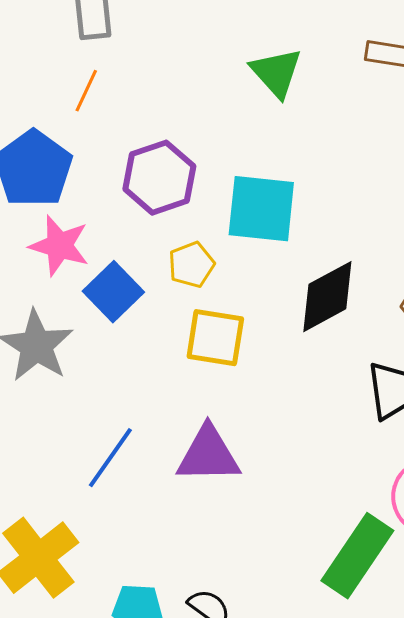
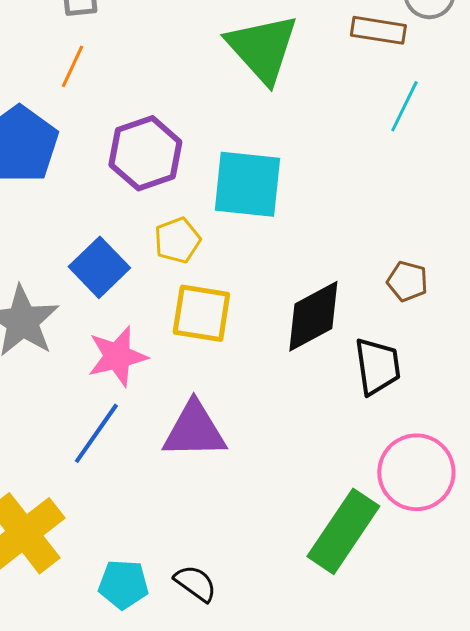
green triangle: (276, 73) -> (262, 48), size x1.4
pink star: (59, 246) -> (117, 356), moved, turned -30
black diamond: (327, 297) -> (313, 316), moved

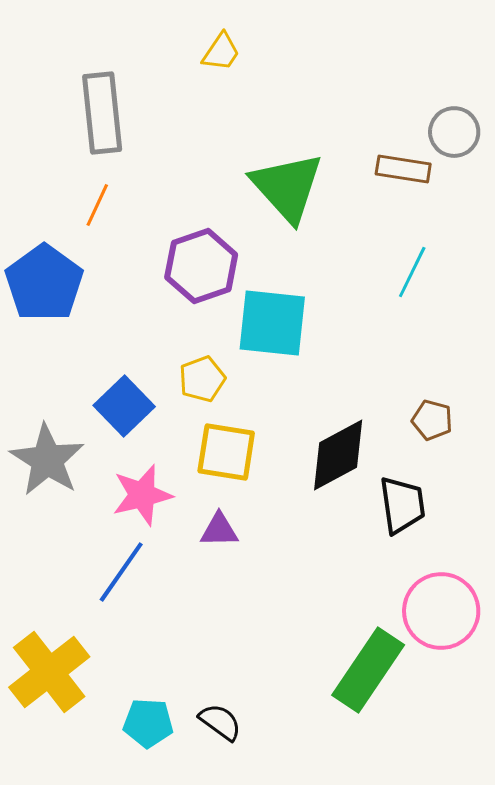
cyan line: (404, 106) -> (412, 272), moved
purple hexagon: (145, 153) -> (201, 266), moved
purple triangle: (194, 430) -> (219, 530), moved, size x0.6

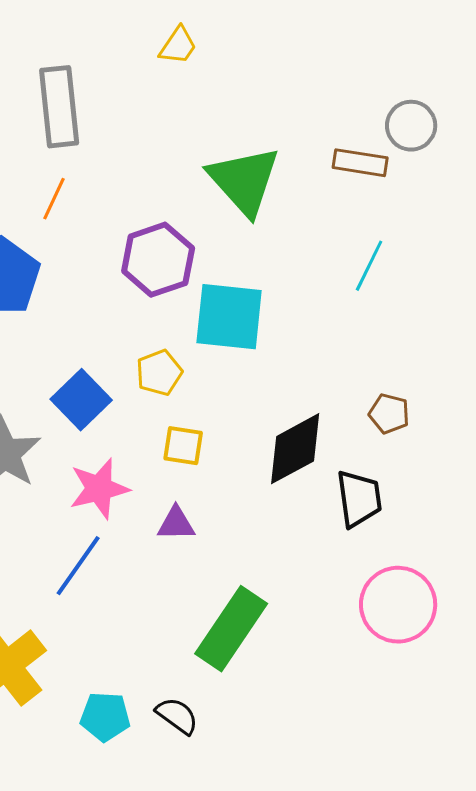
yellow square: (226, 452) -> (183, 446), size x0.7
green rectangle: (368, 670) -> (231, 629), moved

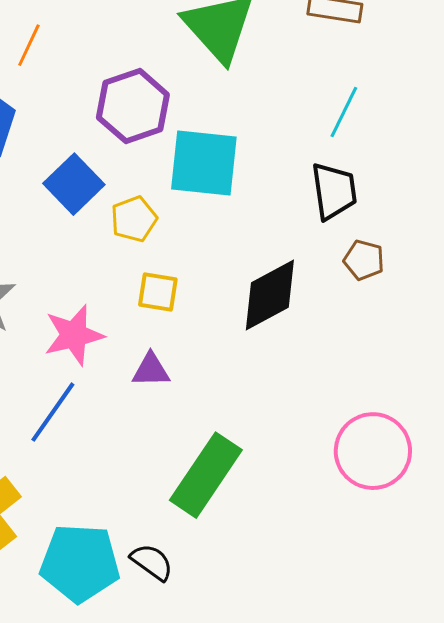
blue square: (81, 400) -> (74, 184), moved
black trapezoid: (359, 499) -> (334, 191), moved
cyan pentagon: (105, 717) -> (80, 563), size x1.6

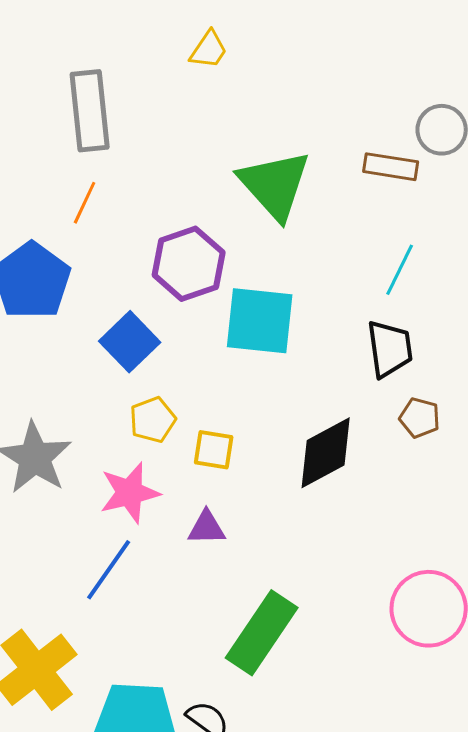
yellow pentagon: (134, 219) -> (153, 420), moved

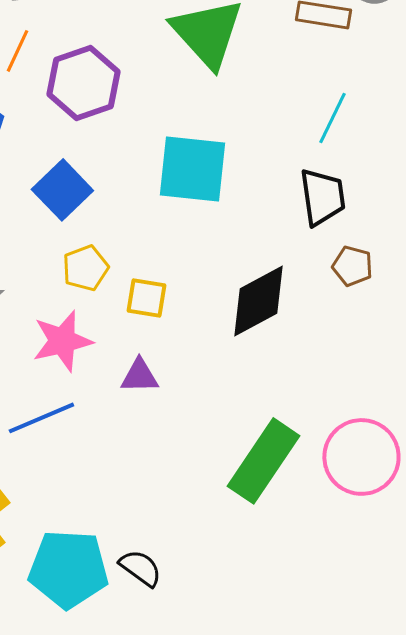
purple hexagon: (189, 264) -> (83, 83), moved
blue line: (109, 570) -> (41, 418), turned 32
green rectangle: (262, 633) -> (263, 461), moved

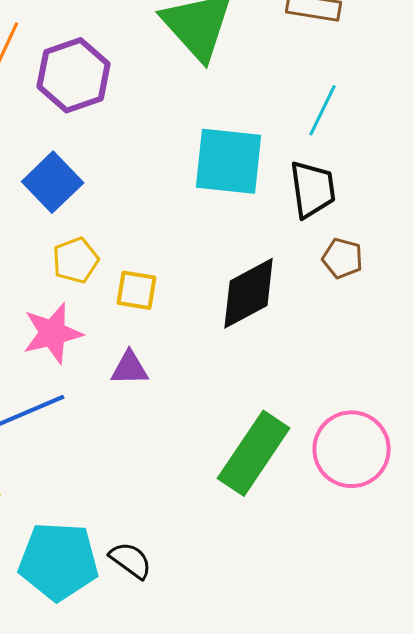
cyan square: (192, 169) -> (229, 161), moved

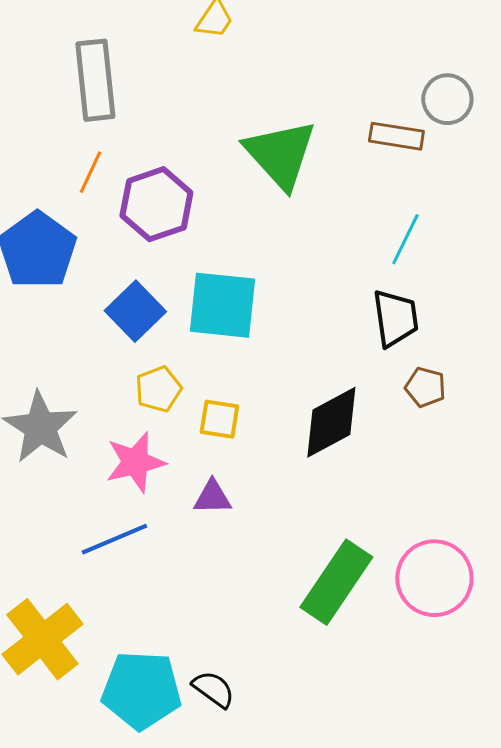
cyan square: (229, 161) -> (222, 305), moved

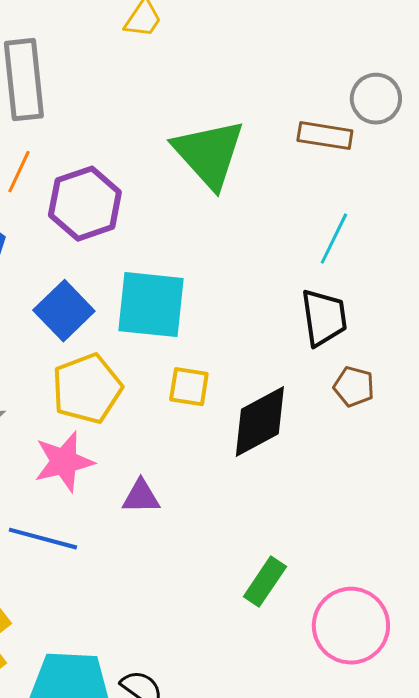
yellow pentagon: (158, 389) -> (87, 389), size x1.5
yellow square: (219, 419) -> (189, 387), moved
blue line: (114, 539) -> (43, 539), turned 38
pink circle: (434, 578) -> (351, 626), moved
green rectangle: (336, 582) -> (265, 582), size x0.6

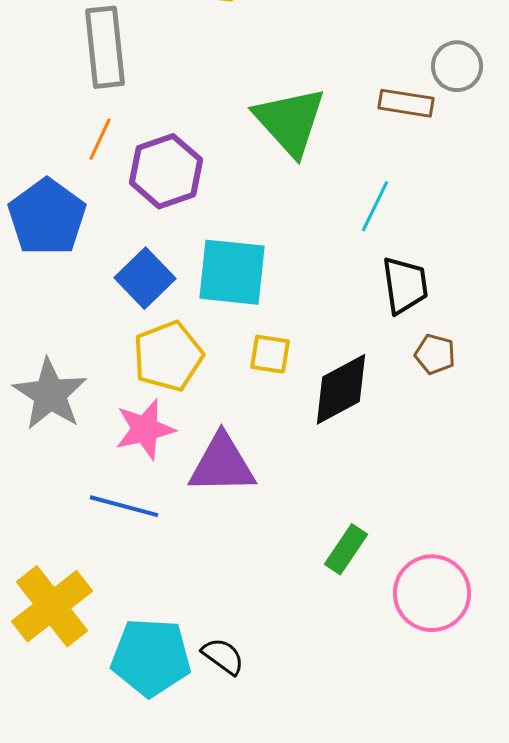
cyan line: (334, 239) -> (375, 206), moved
purple triangle: (141, 497) -> (222, 464), size x1.8

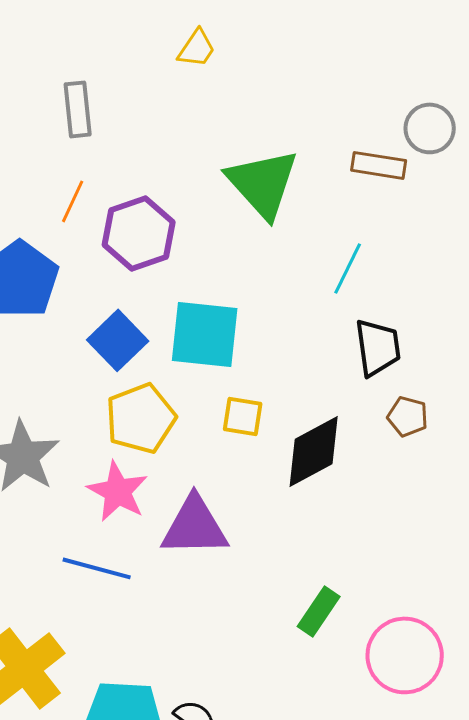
gray rectangle: (105, 47) -> (78, 109), size x0.7
pink star: (145, 429) -> (118, 491), turned -30

